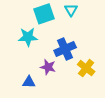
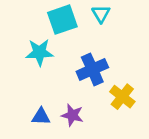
purple star: (48, 67) -> (72, 115), moved

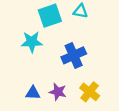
cyan triangle: (101, 14) -> (81, 11), turned -49
yellow cross: (122, 97) -> (90, 92), moved

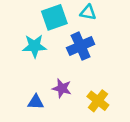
blue cross: (74, 55) -> (81, 46), moved
purple star: (58, 92) -> (62, 88), moved

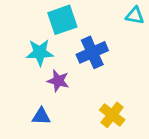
cyan triangle: (88, 12) -> (135, 16), moved
purple star: (62, 88) -> (58, 81), moved

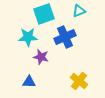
cyan triangle: (135, 16) -> (79, 11), moved, turned -32

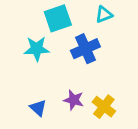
purple star: (41, 57) -> (74, 100), moved
blue triangle: (29, 82) -> (38, 108), turned 40

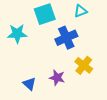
cyan star: (37, 49) -> (17, 34), moved
yellow cross: (104, 107) -> (84, 65), moved

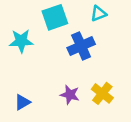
yellow cross: (84, 65) -> (102, 93), moved
blue triangle: (29, 84) -> (22, 102), moved, turned 48

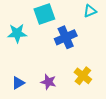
cyan triangle: (99, 14) -> (90, 11), moved
purple star: (70, 95) -> (48, 82), moved

